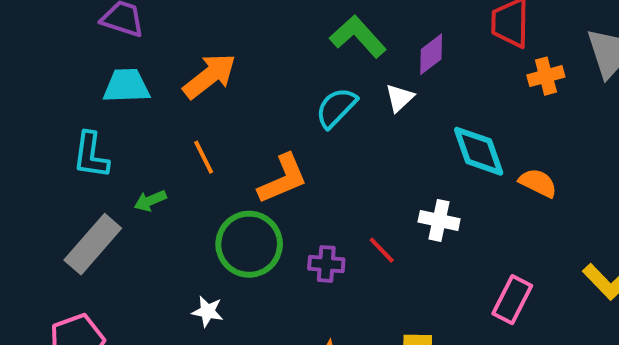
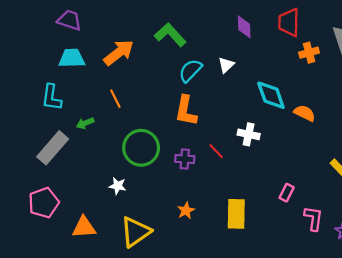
green L-shape: (358, 36) -> (170, 35), moved
purple diamond: (431, 54) -> (244, 27), moved, turned -55
orange L-shape: (283, 179) -> (186, 111), moved, turned 124
pink rectangle: (512, 300) -> (287, 193), moved, size x0.7

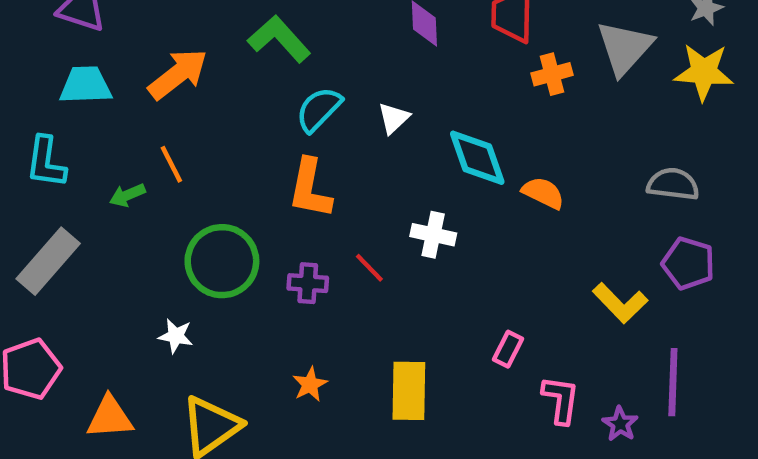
white triangle: (226, 65) -> (394, 118), moved
green arrow: (85, 123) -> (127, 195), moved

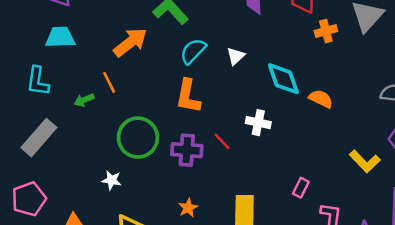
orange arrow: (178, 74) -> (130, 42), moved
purple cross: (308, 283) -> (187, 150), size x1.4

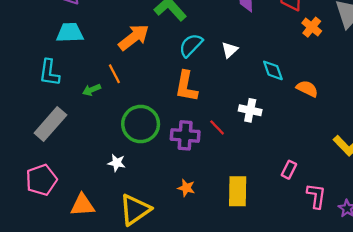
orange cross: (326, 31) -> (312, 27), turned -36
cyan diamond: (283, 79) -> (273, 70), size x0.7
orange star: (188, 208) -> (186, 188), turned -30

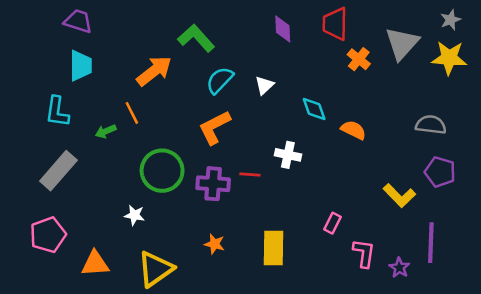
cyan trapezoid: (70, 33) -> (81, 66), turned 92
orange L-shape: (186, 86) -> (214, 127), turned 52
red line: (217, 127) -> (250, 175), turned -42

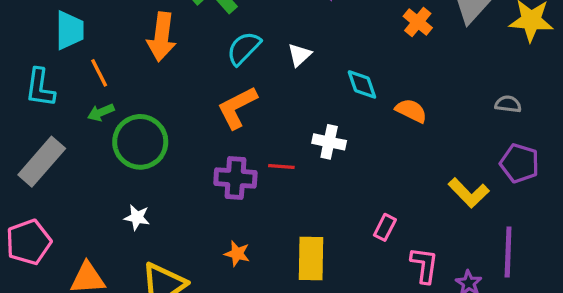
orange arrow: (154, 71) -> (162, 37), turned 135
orange line: (132, 113) -> (99, 73), moved
gray semicircle: (431, 125) -> (508, 104), size x0.7
green circle: (162, 171) -> (140, 142), moved

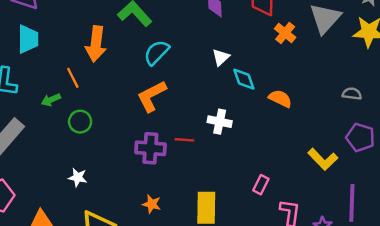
white triangle: (300, 55) -> (221, 57), moved
orange line: (99, 73) -> (73, 78), moved
green circle: (140, 142) -> (80, 122), size x0.6

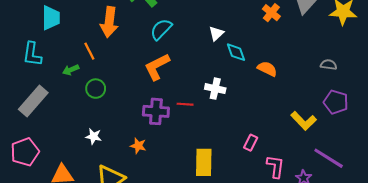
purple line: (352, 203) -> (329, 158), turned -60
orange star: (152, 204) -> (138, 146), moved

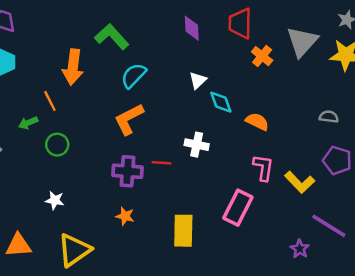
pink rectangle: (251, 143) -> (238, 208), size x1.8
orange star: (138, 146) -> (125, 216), moved
pink L-shape: (276, 167) -> (263, 168), moved

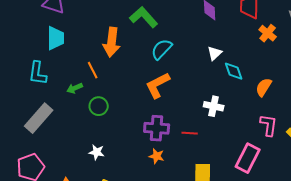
orange semicircle: (257, 122) -> (264, 87), turned -84
red line: (161, 163) -> (190, 133), moved
orange star: (125, 216) -> (157, 156), moved

